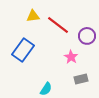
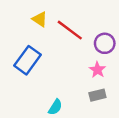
yellow triangle: (33, 16) -> (40, 19), turned 40
pink star: (71, 57) -> (97, 70), moved

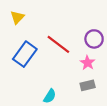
yellow triangle: (40, 19) -> (17, 17), moved, turned 40
red line: (70, 30) -> (58, 44), moved

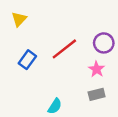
red line: (58, 44) -> (64, 49), turned -75
blue rectangle: (25, 54) -> (27, 60), size x0.7

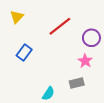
red line: (64, 49) -> (60, 26), moved
gray rectangle: (97, 94) -> (77, 83), moved

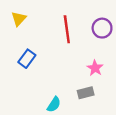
red line: (60, 26) -> (67, 29), turned -60
purple circle: (91, 38) -> (102, 28), moved

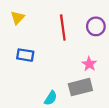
blue rectangle: (27, 59) -> (25, 55), turned 63
gray rectangle: (86, 93) -> (80, 87), size x1.5

